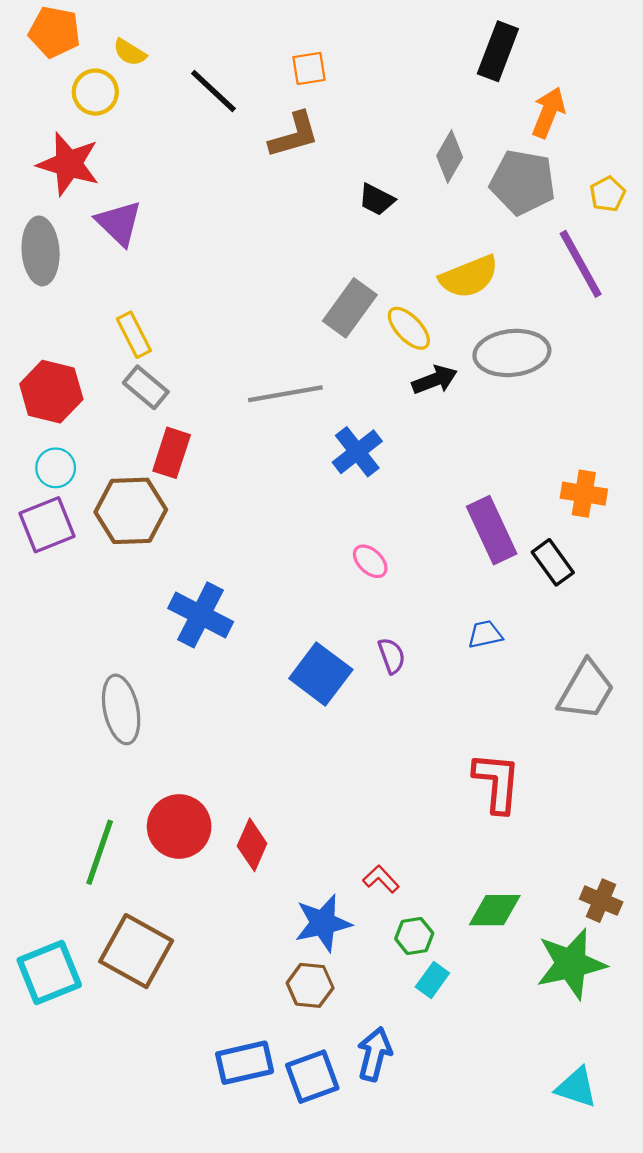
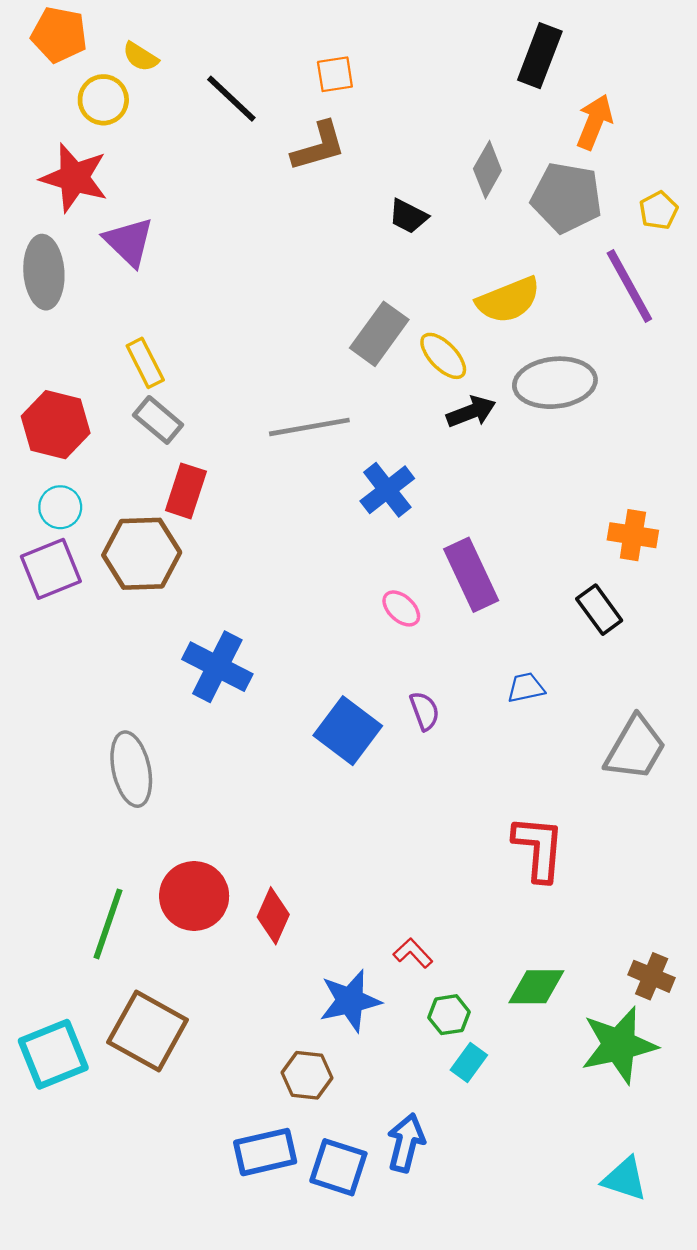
purple rectangle: (492, 530) -> (471, 575), moved
brown hexagon: (310, 985) -> (307, 1075), moved
blue square: (312, 1077) -> (338, 1167), turned 38

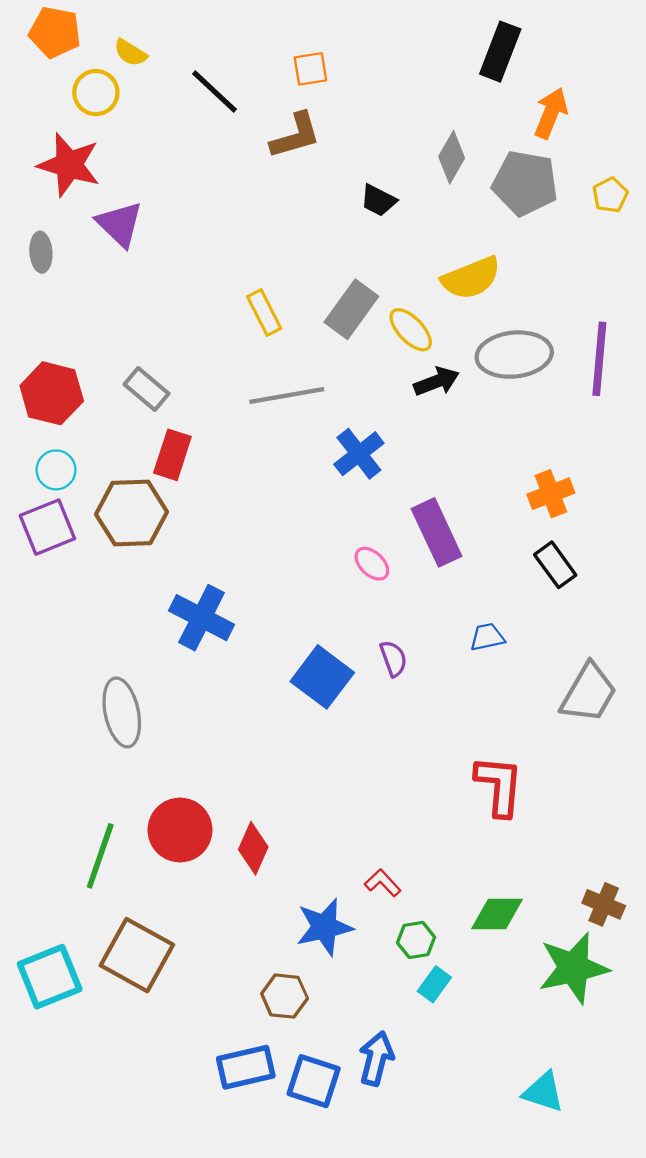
gray ellipse: (44, 272) -> (41, 252), size x0.6
purple line: (629, 286) -> (599, 359), moved, turned 34
yellow rectangle: (145, 363) -> (264, 313), moved
orange cross: (633, 535) -> (551, 494), moved, turned -30
cyan triangle: (625, 1179) -> (543, 1092), moved

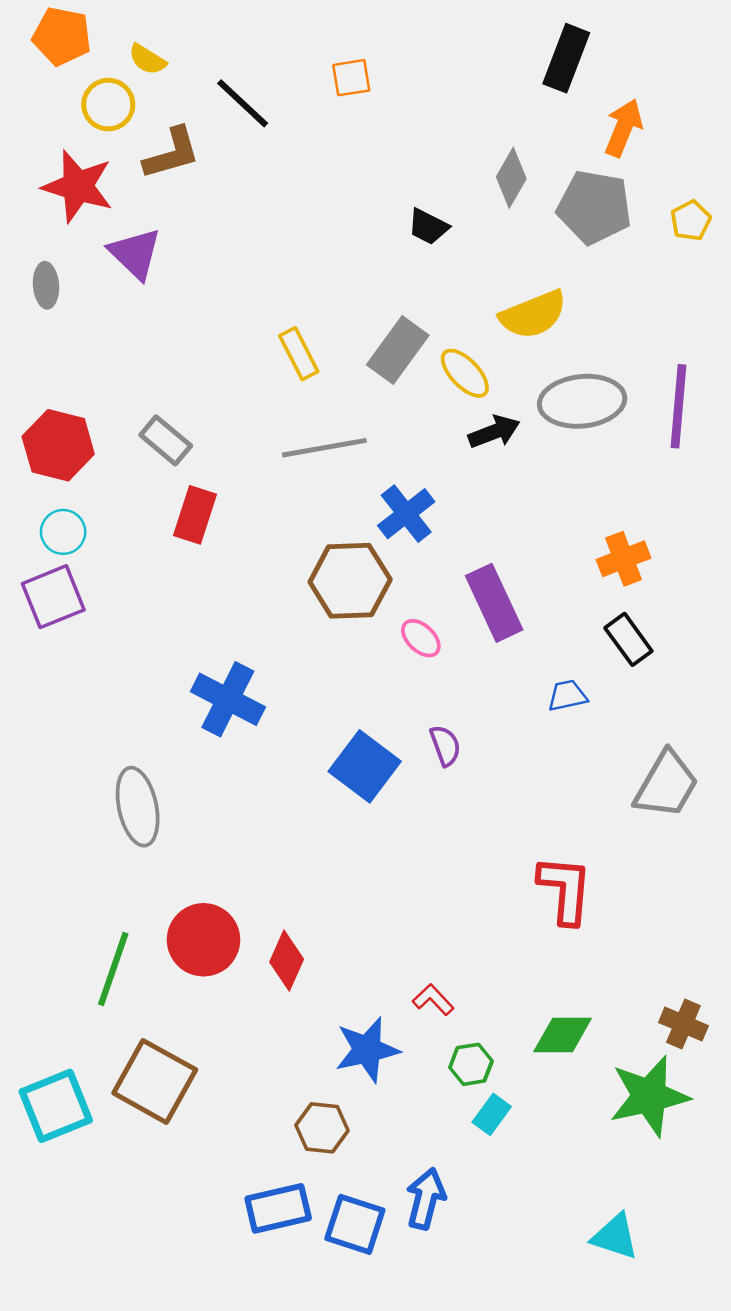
brown L-shape: (295, 136) -> (172, 153), moved
brown hexagon: (131, 513) -> (350, 581), moved
blue trapezoid: (487, 637) -> (567, 696), moved

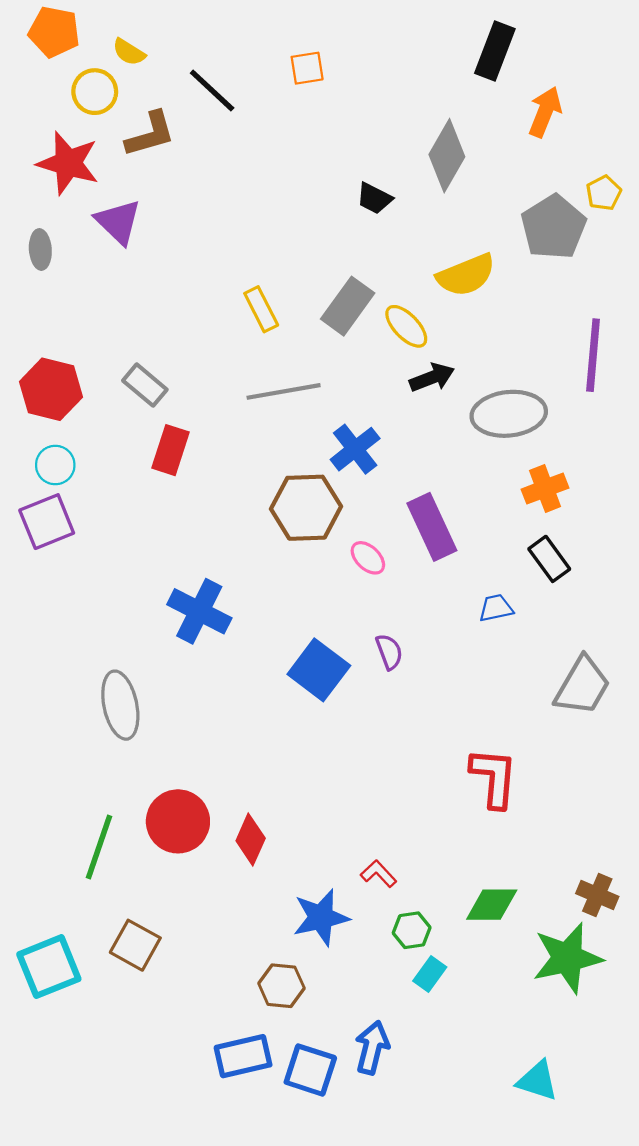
gray diamond: (511, 178) -> (447, 156), size x1.4
gray pentagon: (594, 207) -> (554, 227), moved, turned 30
gray ellipse: (582, 401) -> (509, 414), moved
brown square: (155, 1081) -> (135, 945), size x0.7

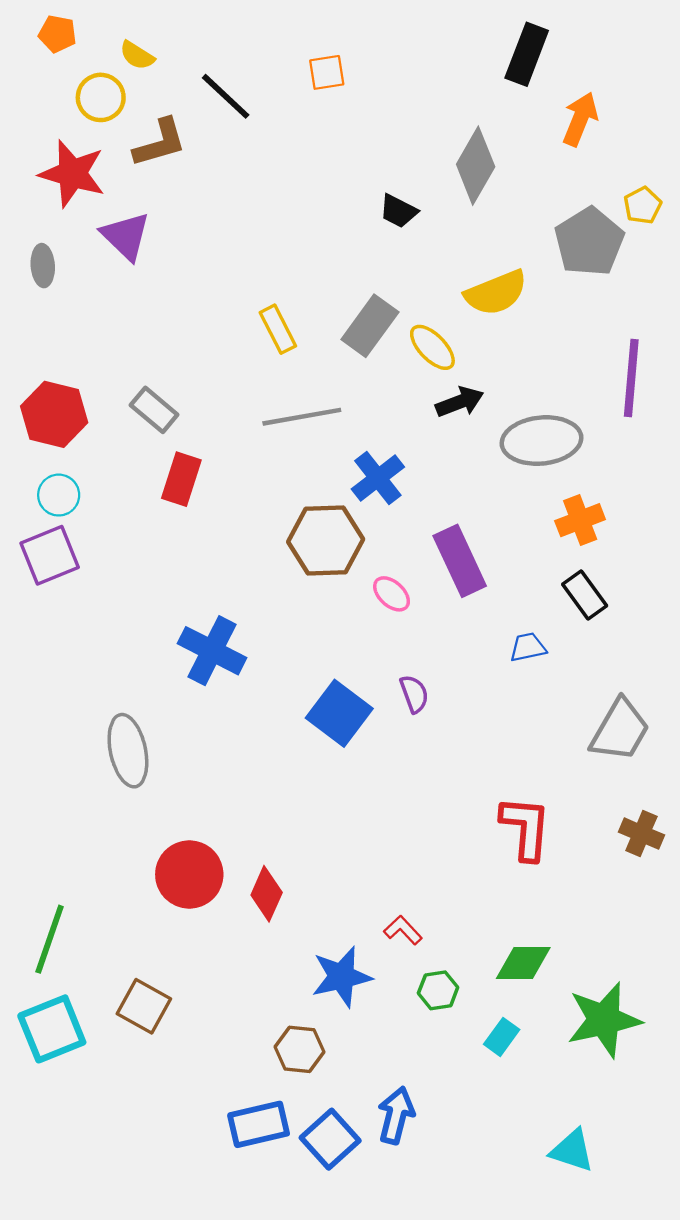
orange pentagon: (54, 32) -> (58, 34), size x0.7
green line: (99, 847) -> (50, 939), moved
brown cross: (597, 895) -> (641, 834), moved
cyan rectangle: (430, 974) -> (502, 1037), moved
blue square: (310, 1070) -> (330, 1139), turned 30

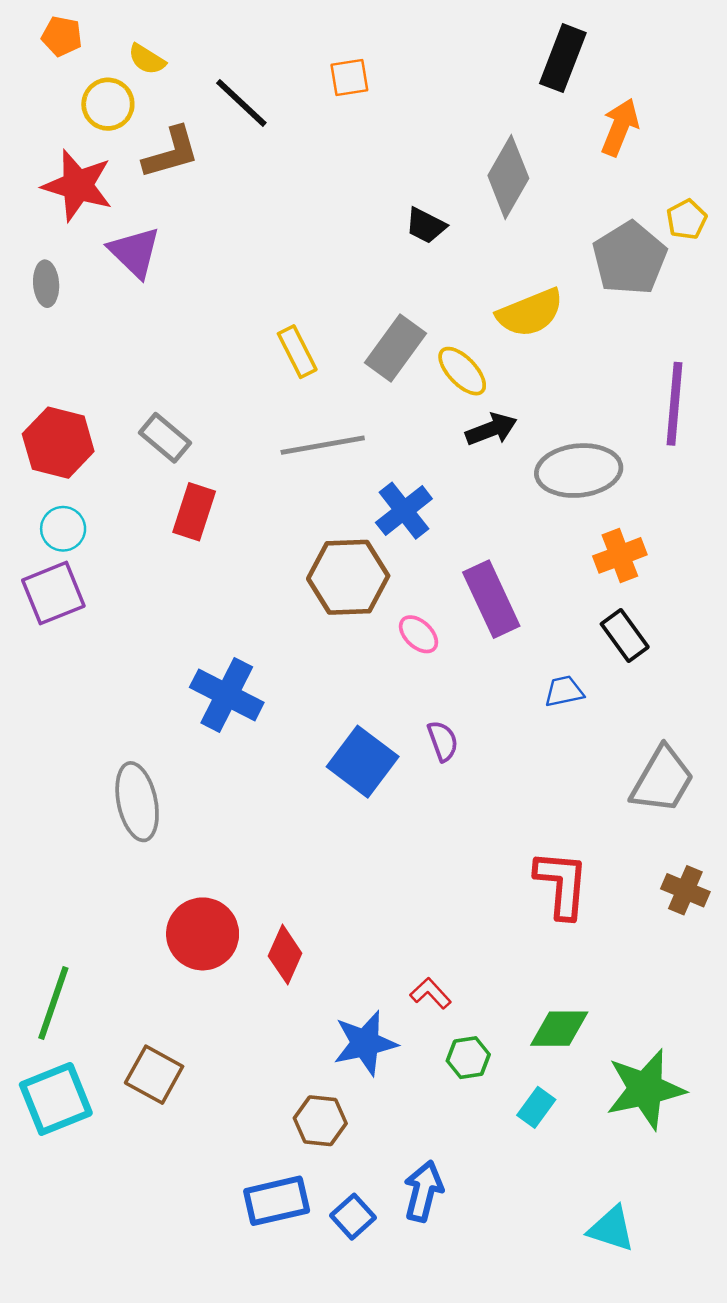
blue square: (330, 1139) -> (353, 1217), size x0.7

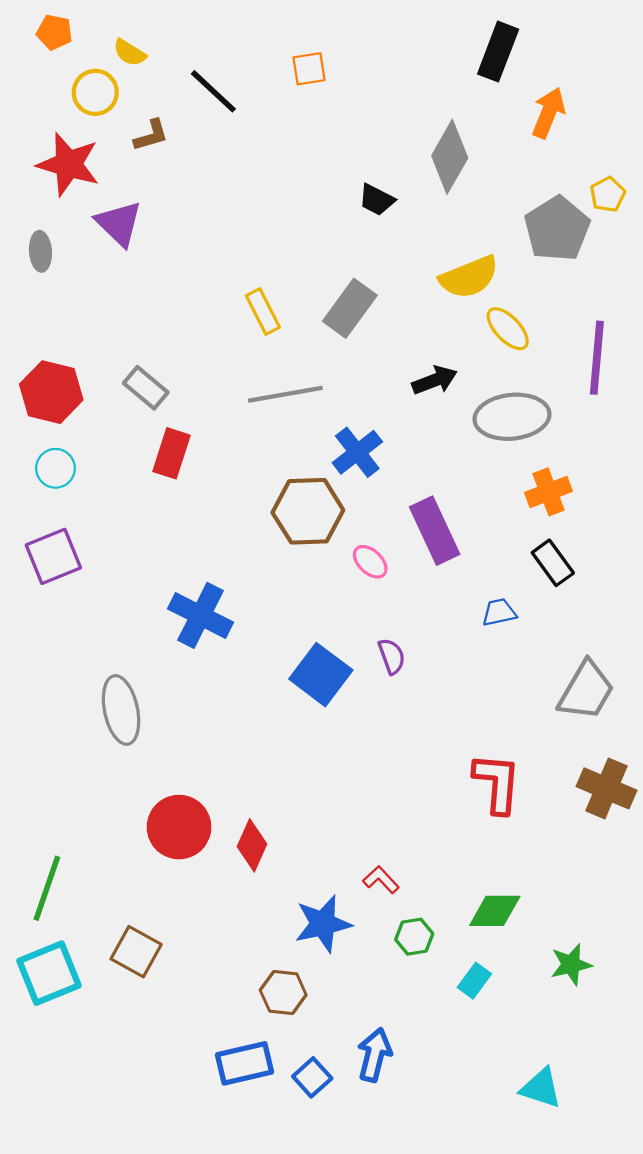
brown L-shape: (171, 153) -> (151, 135), size x0.7
yellow ellipse: (462, 371) -> (508, 329), moved
purple square: (53, 593) -> (53, 556), moved
brown cross: (685, 890) -> (607, 788), size x1.4
green star: (645, 1089) -> (571, 965), size x0.6

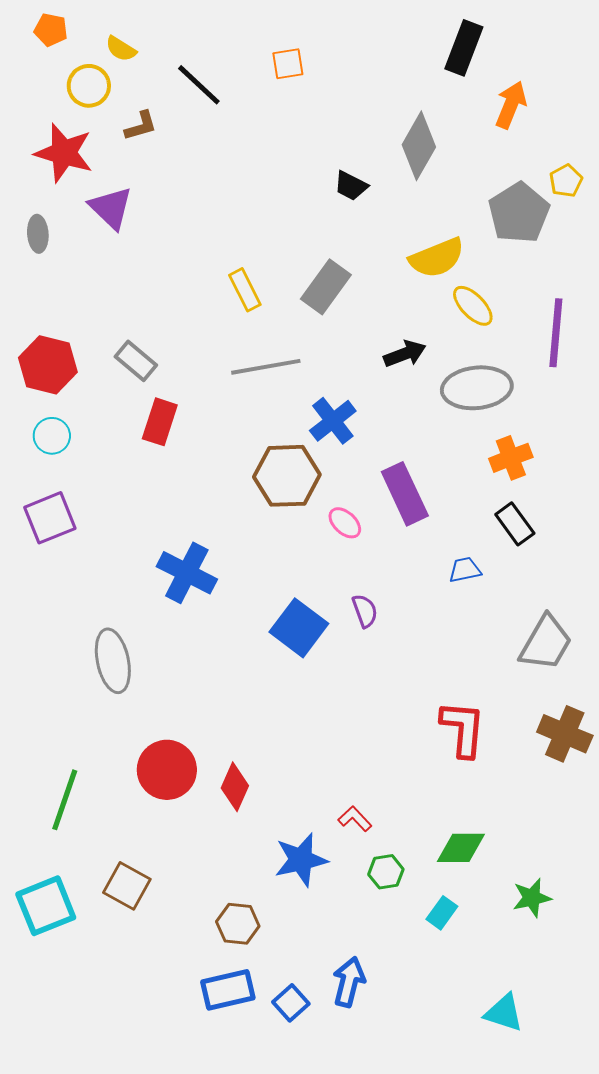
green line: (47, 888) -> (65, 800), moved
brown hexagon: (283, 992) -> (238, 924), moved

